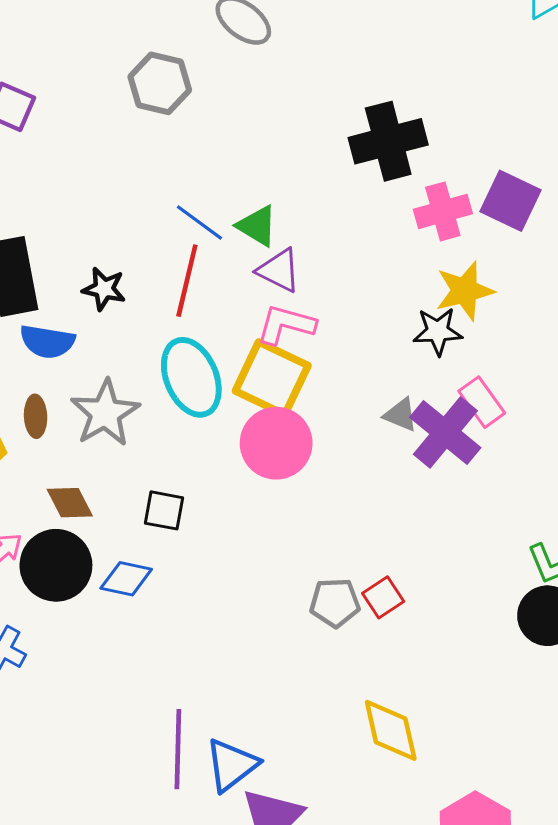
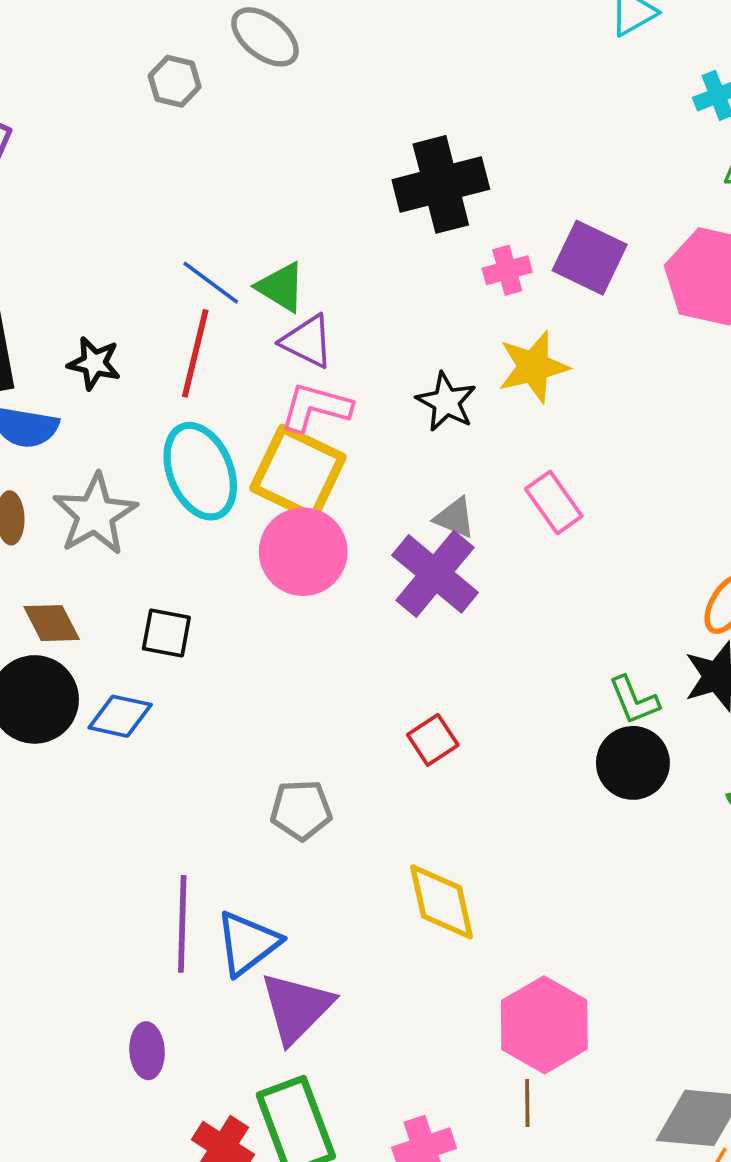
gray hexagon: (160, 83) -> (175, 81), moved, size x0.7
pink cross: (443, 211) -> (507, 270), size x0.7
black star: (438, 331) -> (446, 402), moved, turned 30
purple cross: (445, 432) -> (435, 574), moved
gray pentagon: (335, 603) -> (301, 810), moved

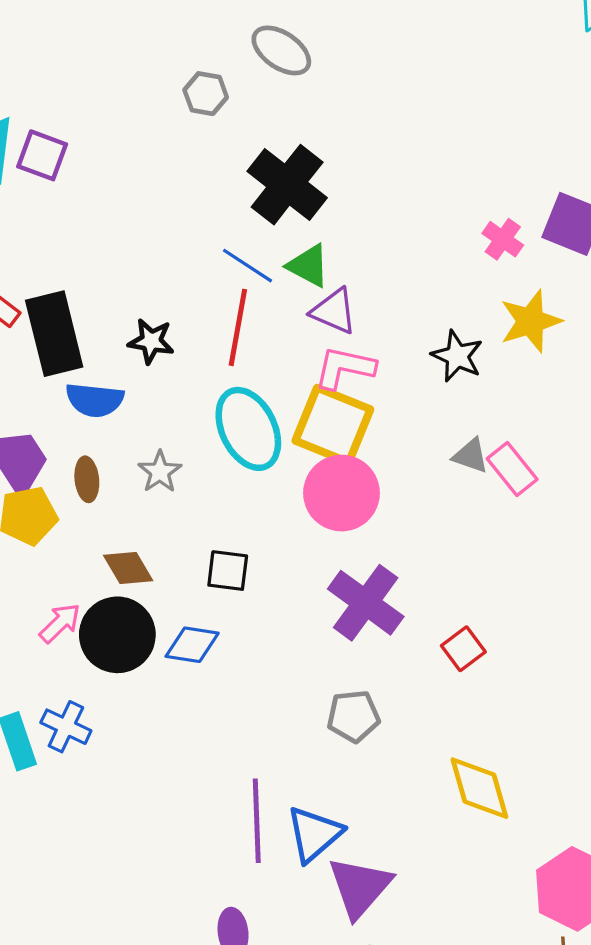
black cross: (441, 184) -> (287, 185), moved, turned -34
pink cross: (507, 270) -> (503, 239), turned -36
pink rectangle: (554, 502) -> (512, 469), moved
gray star: (95, 514) -> (160, 472), size x0.6
purple cross: (435, 574) -> (366, 603), moved

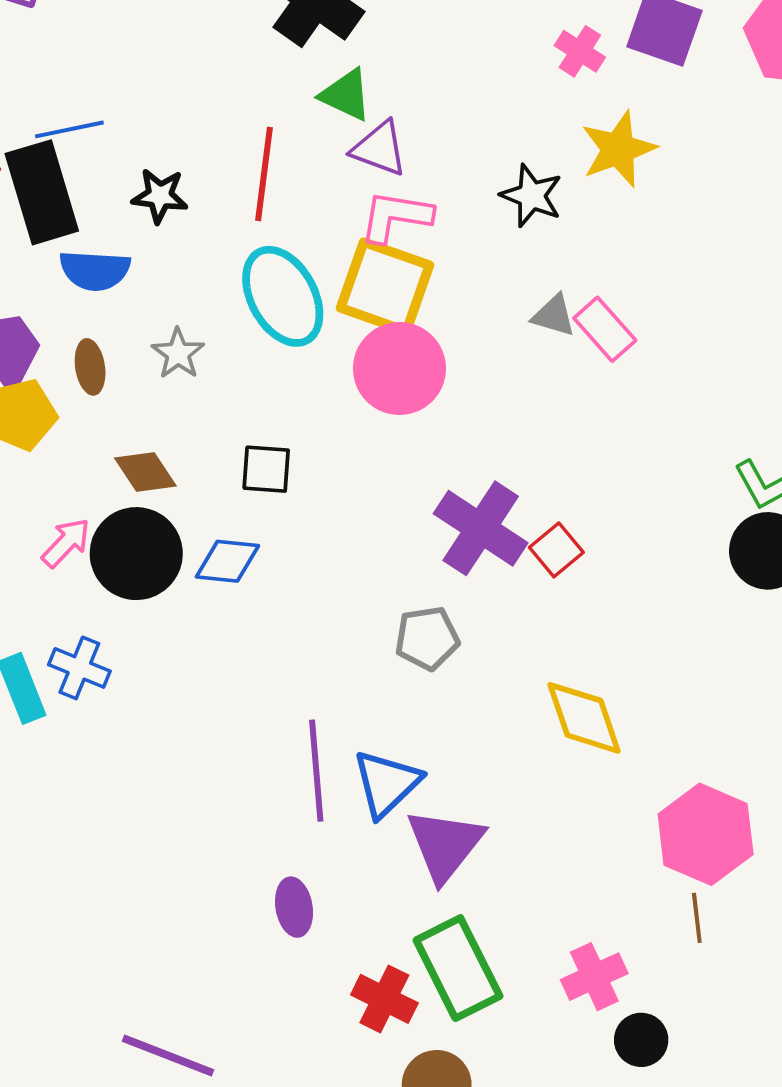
blue line: (247, 266) -> (69, 129), moved, turned -42
purple cross: (366, 603) -> (481, 528), moved

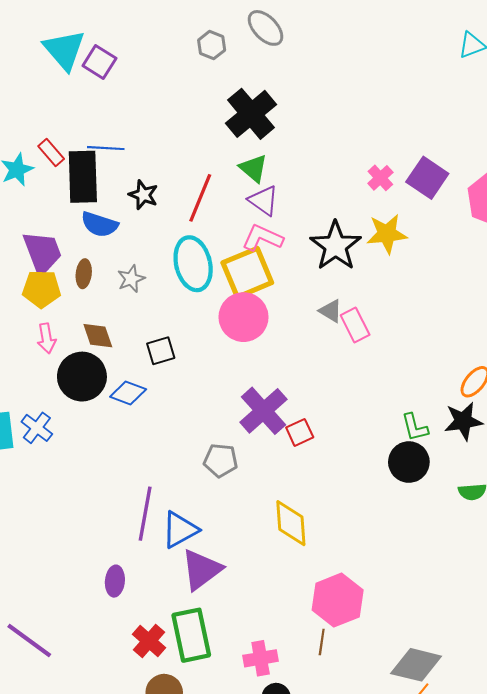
black star: (532, 196) -> (336, 246), size x1.5
yellow square: (385, 287) -> (247, 273), turned 33
black square: (266, 469) -> (161, 351), turned -36
pink arrow: (66, 543) -> (47, 338), moved, turned 112

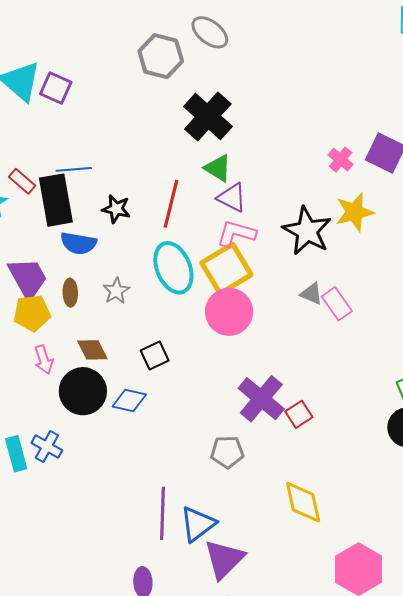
gray hexagon: (212, 45) -> (161, 56), size x1.6

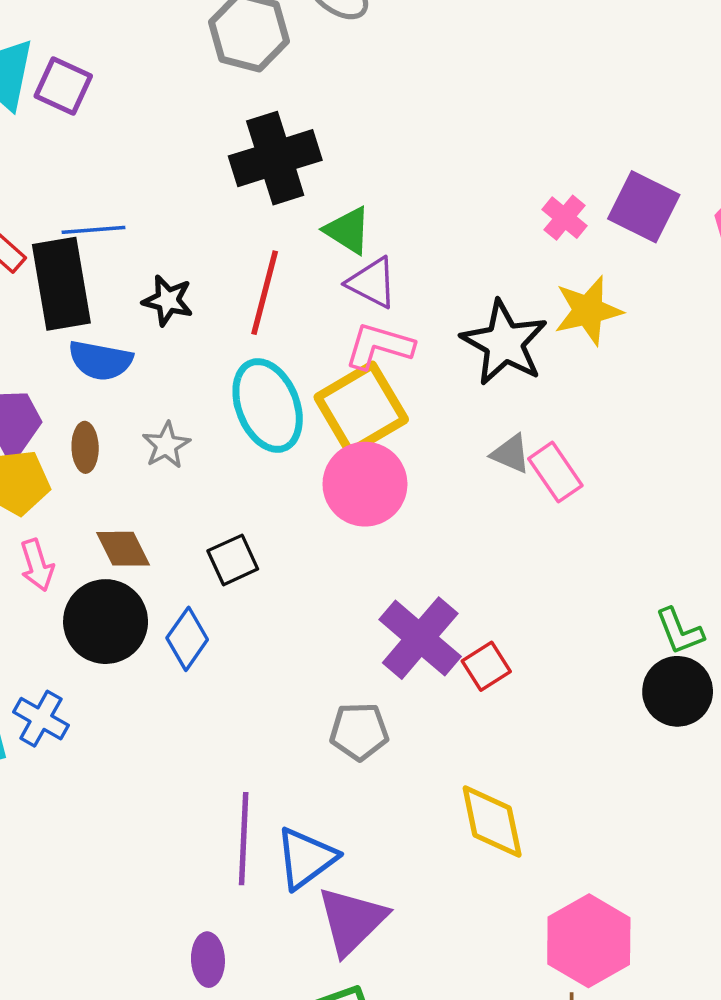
black cross: (208, 116) -> (275, 158), moved, turned 30
blue diamond: (129, 401) -> (187, 639), turned -68

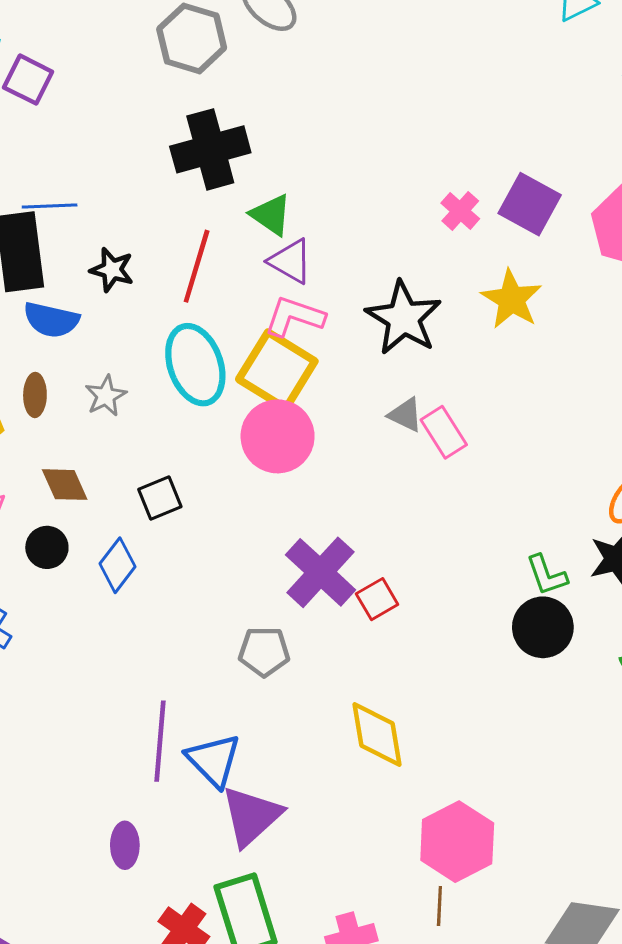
yellow star: (588, 311) -> (511, 299), moved, turned -30
yellow square: (361, 408) -> (277, 370), turned -30
black circle: (106, 622) -> (47, 547), size x0.6
blue triangle: (306, 858) -> (214, 760), turned -40

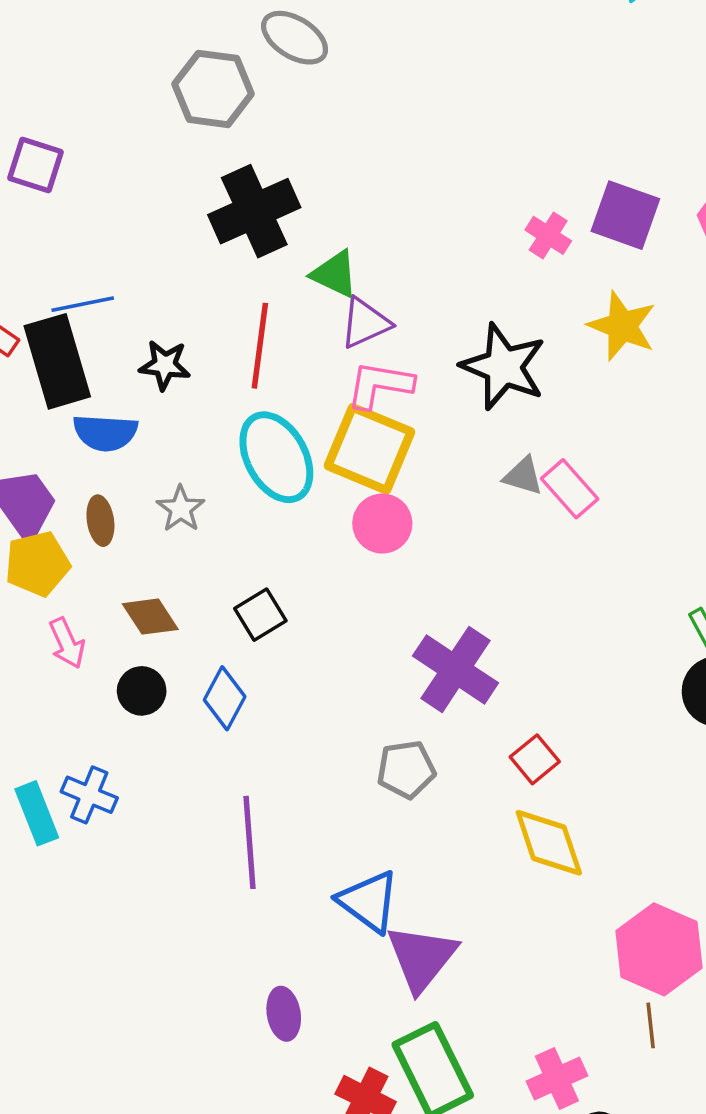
purple triangle: (290, 261) -> (365, 323), turned -45
pink circle: (278, 436) -> (382, 524), size x0.7
red square: (377, 599) -> (535, 759), moved
purple line: (160, 741) -> (249, 842), moved

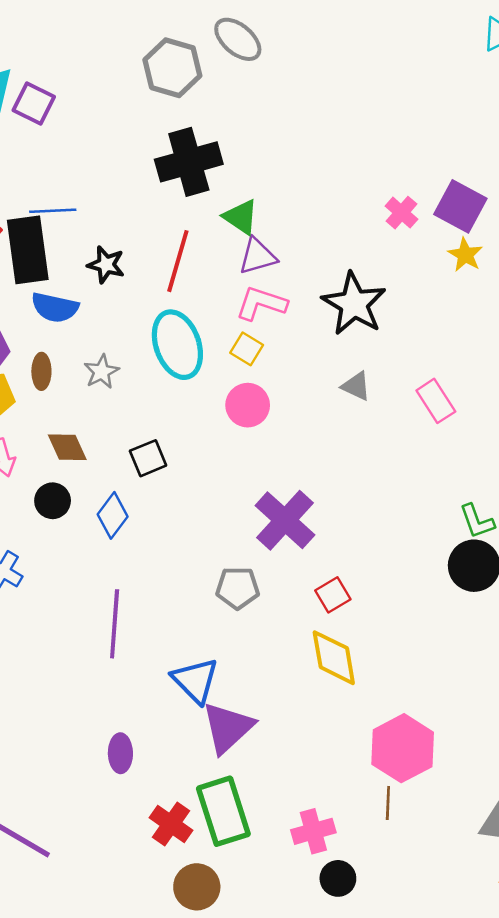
yellow star: (622, 326) -> (465, 255), moved, size x0.7
yellow square: (370, 449) -> (247, 349), size x0.5
pink rectangle: (570, 489) -> (436, 401), moved

